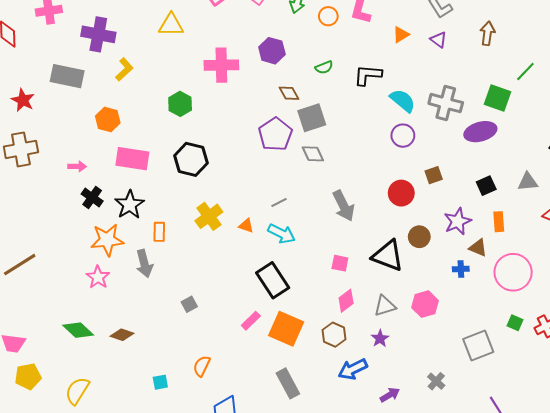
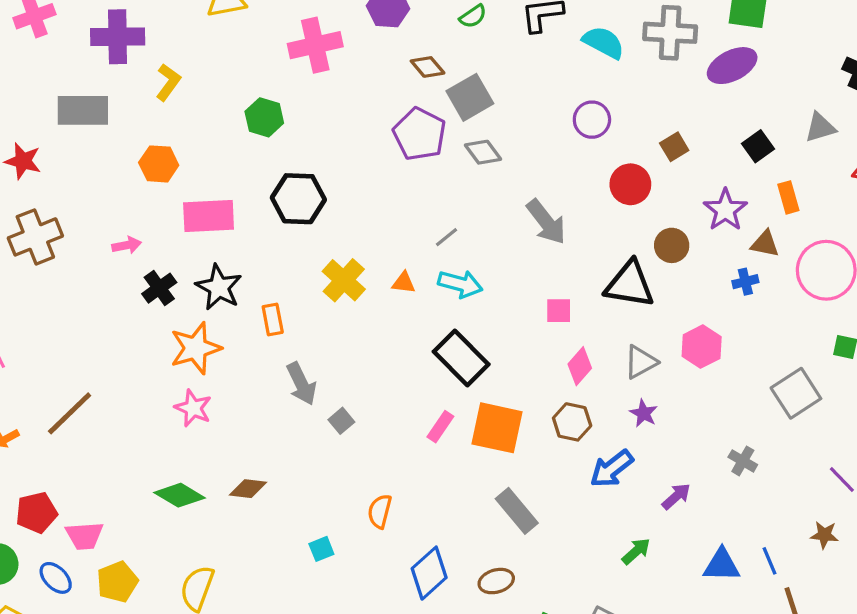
purple circle: (403, 136) -> (592, 120), moved
black cross: (92, 197) -> (159, 288), turned 30
gray arrow: (144, 264) -> (301, 384), moved

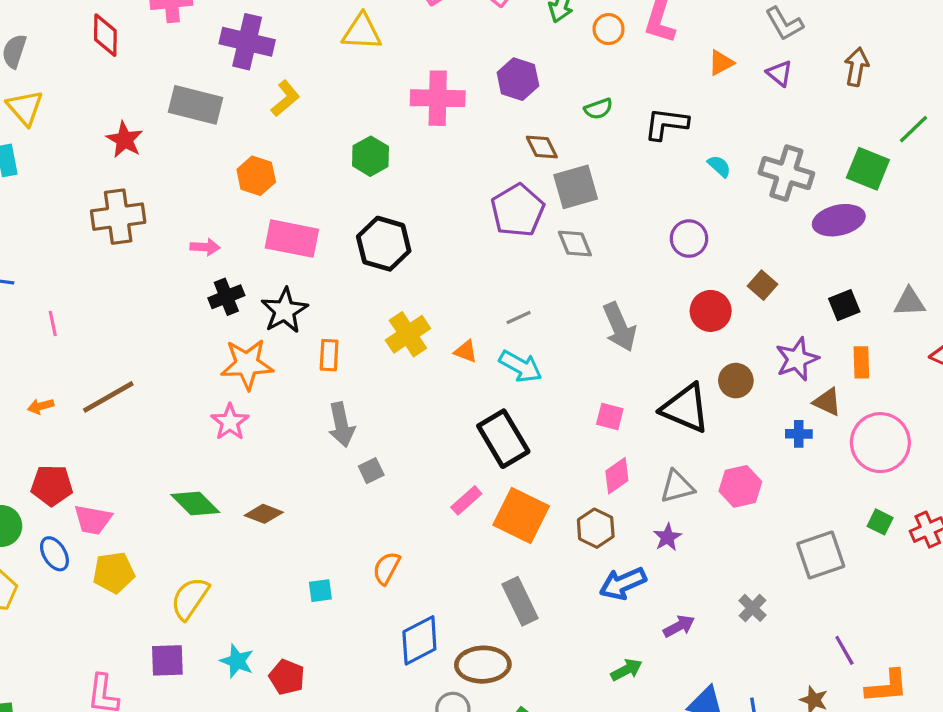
cyan semicircle: (604, 42) -> (719, 166), size x0.6
brown square: (674, 147) -> (763, 285), turned -32
brown ellipse: (496, 581) -> (483, 665), size x1.5

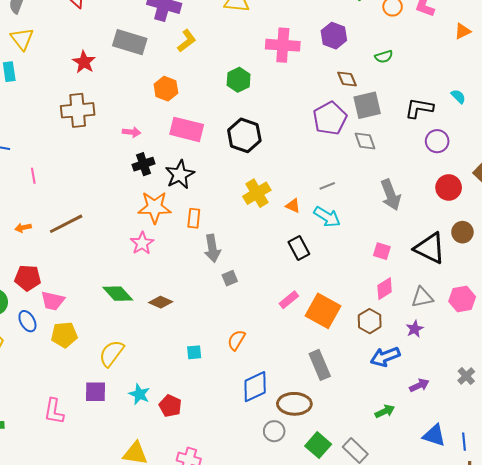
black L-shape: (666, 124) -> (419, 108), moved
orange rectangle: (329, 355) -> (194, 218), moved
black rectangle: (503, 439) -> (299, 248), moved, size x0.7

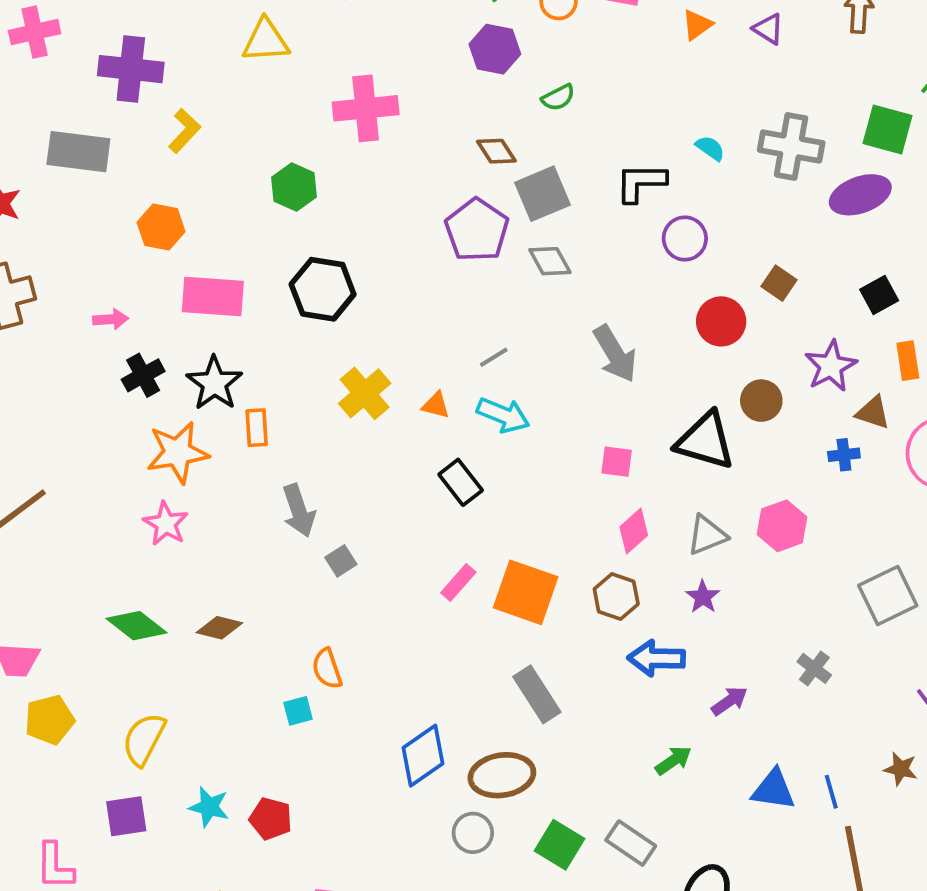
purple hexagon: (334, 36) -> (495, 49), moved
orange rectangle: (194, 218) -> (257, 428), moved
orange semicircle: (236, 340) -> (327, 669), moved, turned -40
blue arrow: (385, 357) -> (656, 658), turned 32

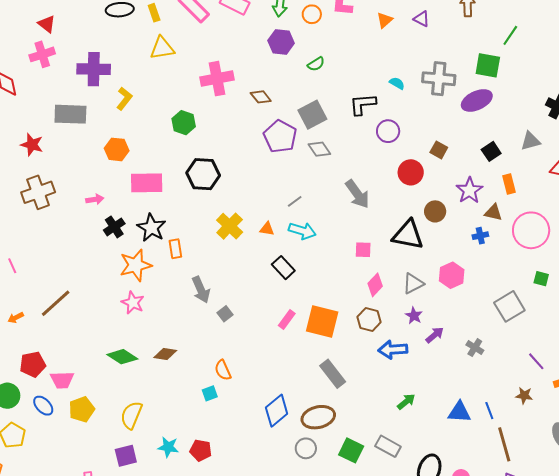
brown diamond: (496, 151) -> (261, 97), moved
purple arrow: (729, 701) -> (435, 335), moved

